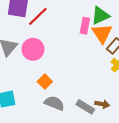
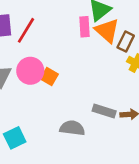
orange square: (45, 82) -> (49, 77), moved
gray rectangle: (85, 107) -> (104, 111), moved

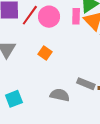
pink circle: (30, 71) -> (49, 17), moved

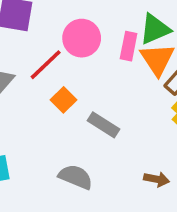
red line: (30, 15) -> (46, 65), moved
gray rectangle: (86, 84) -> (103, 125), moved

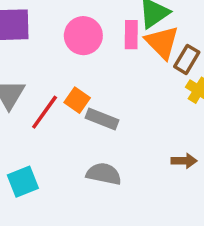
red line: (46, 65) -> (45, 112), moved
gray rectangle: (103, 125) -> (102, 119), moved

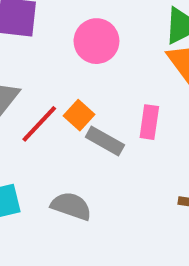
pink rectangle: (131, 35) -> (149, 122), moved
gray semicircle: (104, 174) -> (71, 206), moved

